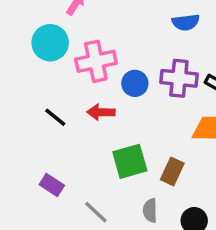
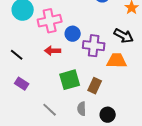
purple cross: (179, 78) -> (94, 46), moved
black line: (55, 117) -> (17, 55), moved
purple rectangle: (52, 185) -> (22, 84), moved

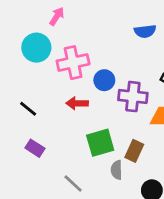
gray semicircle: (82, 109) -> (117, 170), moved

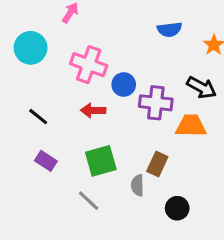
cyan circle: (36, 48) -> (31, 48), moved
pink cross: (73, 63) -> (89, 65), turned 32
green square: (100, 143) -> (101, 161), moved

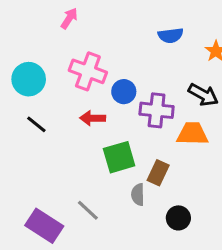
cyan circle: (31, 48) -> (29, 79), moved
purple rectangle: (46, 161) -> (44, 226), moved, size x1.6
green square: (101, 161) -> (119, 157), moved

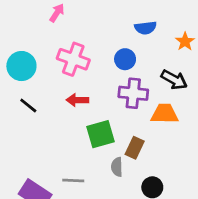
blue circle: (124, 92) -> (125, 59), moved
gray line: (88, 210) -> (73, 180), turned -40

